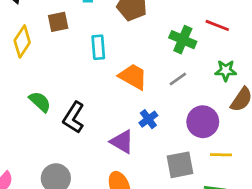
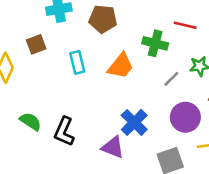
orange trapezoid: (133, 77) -> (121, 66), moved, turned 108
gray line: (178, 79) -> (171, 79), moved
blue cross: (148, 119) -> (134, 122), size x1.5

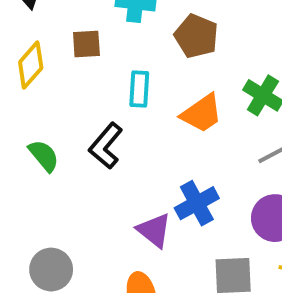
black L-shape: (64, 131) -> (106, 146), moved

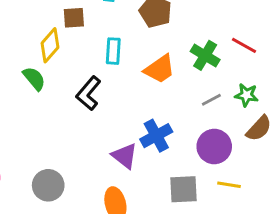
yellow diamond: (31, 65) -> (50, 45), moved
green semicircle: (44, 156) -> (34, 79), moved

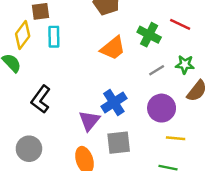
cyan rectangle: (113, 51) -> (54, 37), moved
black L-shape: (88, 93) -> (41, 99), moved
purple triangle: (125, 156) -> (89, 121), turned 35
gray square: (183, 189) -> (119, 143), moved

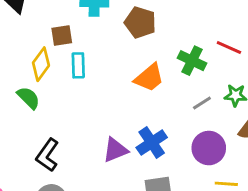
black L-shape: (41, 99) -> (47, 155), moved
purple triangle: (89, 121) -> (115, 150), moved, turned 30

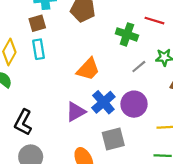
brown square: (62, 35) -> (37, 23), moved
orange trapezoid: (149, 78) -> (88, 69), moved
purple circle: (209, 148) -> (134, 104), moved

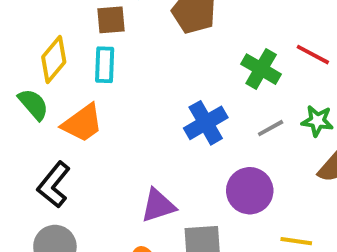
orange trapezoid: (88, 69) -> (82, 123), moved
blue cross: (103, 102) -> (206, 123), moved
purple triangle: (76, 112) -> (158, 206), moved

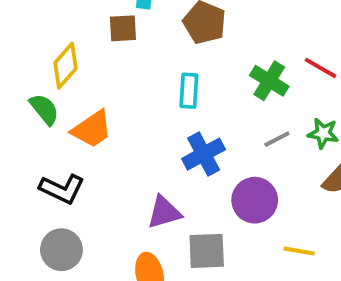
cyan rectangle: (105, 65) -> (189, 91), moved
blue cross: (206, 123) -> (204, 154), moved
black L-shape: (54, 185) -> (62, 189), turned -105

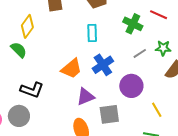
orange trapezoid: (92, 129) -> (71, 69), moved
gray circle: (61, 250) -> (19, 116), moved
yellow line: (299, 251) -> (157, 110), turned 56

